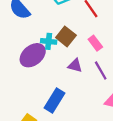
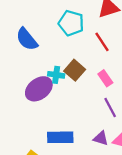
purple triangle: (75, 66) -> (101, 138), moved
blue rectangle: (55, 100) -> (60, 137), turned 55

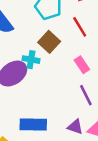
brown square: (75, 70) -> (49, 42), moved

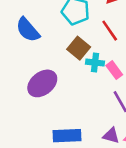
cyan cross: (31, 60) -> (95, 63), moved

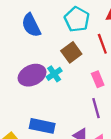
cyan cross: (95, 63) -> (54, 74), moved, turned 35

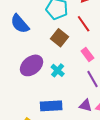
cyan cross: (54, 74) -> (58, 70), moved

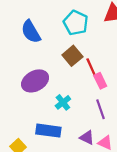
red line: (84, 24) -> (91, 68), moved
cyan cross: (58, 70) -> (63, 102), moved

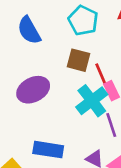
brown square: (72, 56) -> (79, 60), turned -36
cyan cross: (63, 102) -> (92, 101), moved, size x1.6

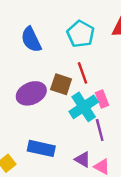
brown square: (79, 60) -> (61, 84), moved
red line: (101, 75) -> (82, 73), moved

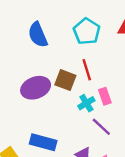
cyan cross: (84, 107) -> (86, 103), size x0.6
purple line: (100, 130) -> (101, 127), turned -35

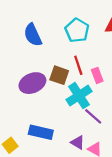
pink rectangle: (105, 96) -> (97, 75), moved
cyan cross: (86, 103) -> (79, 96), size x1.6

